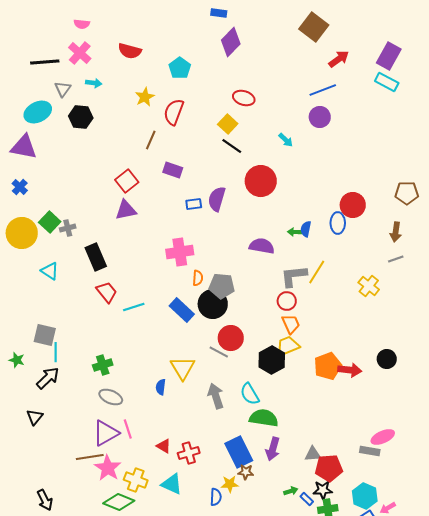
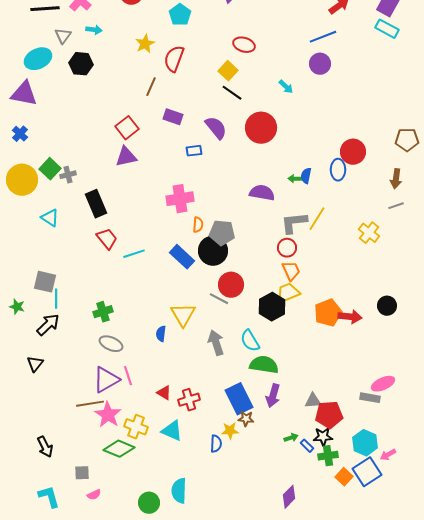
purple semicircle: (217, 199) -> (216, 128), moved, turned 125

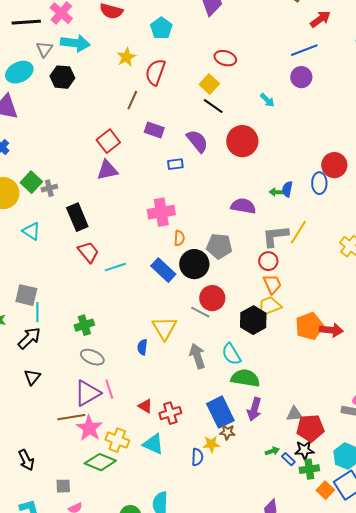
cyan arrow: (94, 30) -> (75, 43), size x1.8
gray pentagon: (222, 233) -> (219, 246), moved
black triangle: (35, 364) -> (32, 377), moved

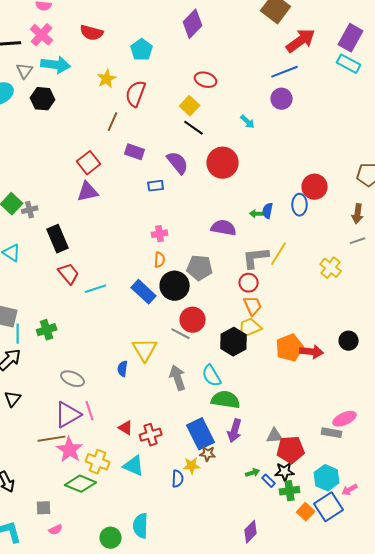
red arrow: (320, 19) -> (301, 41), size x1.4
pink cross: (161, 212) -> (160, 234), moved, size x0.6
green cross: (84, 325) -> (47, 330), moved

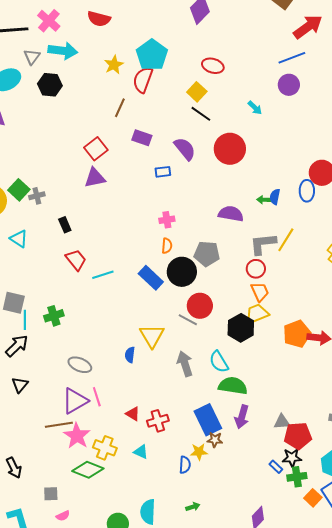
cyan pentagon: (142, 50) -> (152, 55), moved, size x1.4
black rectangle: (58, 239) -> (65, 225), size x0.6
cyan triangle: (134, 466) -> (141, 452), size x0.7
green arrow: (253, 473) -> (193, 507), moved

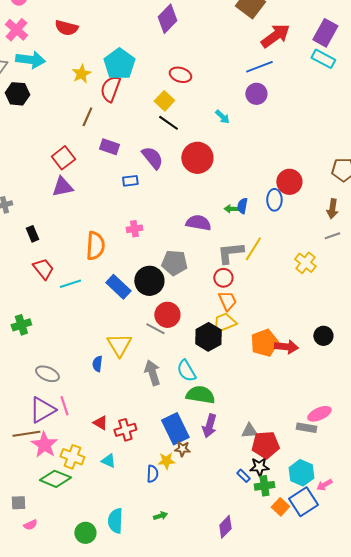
orange semicircle: (167, 246) -> (95, 246), moved, size x1.8

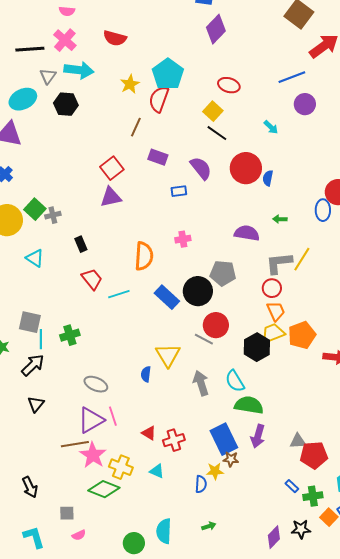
blue line: (259, 67) -> (292, 77), moved
blue semicircle: (242, 206) -> (268, 178), moved
orange pentagon: (264, 343) -> (302, 335), moved
black star: (259, 467) -> (301, 529), moved

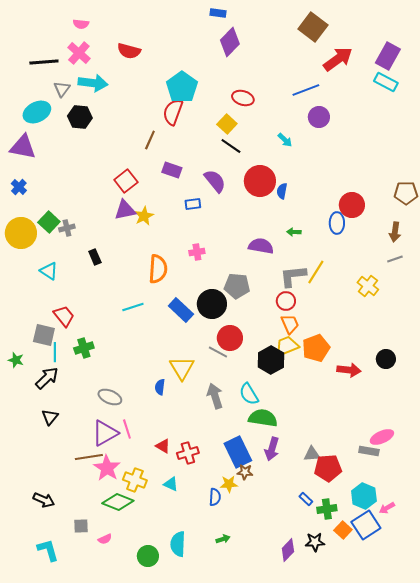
yellow star: (130, 84) -> (144, 216), moved
red trapezoid: (92, 279) -> (64, 316), moved
black arrow: (30, 487) -> (44, 500), turned -40
pink semicircle: (79, 535) -> (105, 539), moved

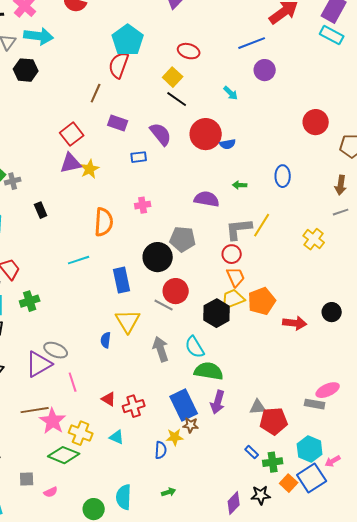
blue semicircle: (282, 191) -> (228, 144), turned -112
red circle: (352, 205) -> (316, 122), moved
blue rectangle: (181, 310) -> (122, 280), moved, turned 35
purple triangle: (105, 433) -> (39, 364), moved

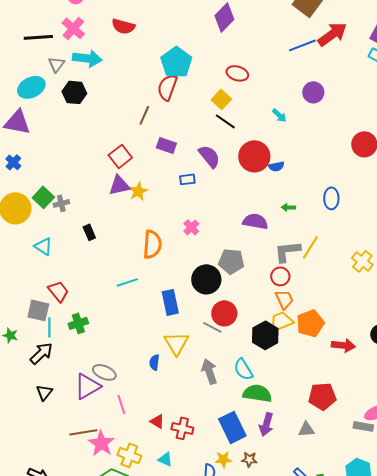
blue line: (252, 43) -> (302, 45), moved
pink cross: (143, 205) -> (191, 227), turned -35
red cross: (134, 406) -> (182, 428), turned 30
red pentagon: (274, 421) -> (322, 396), moved
brown star: (191, 425) -> (249, 459), moved

